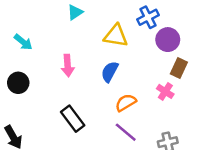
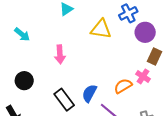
blue semicircle: (110, 72) -> (89, 93), moved
black circle: (18, 83) -> (24, 81), moved
orange semicircle: (126, 103) -> (123, 86), moved

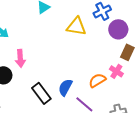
pink arrow: (60, 54) -> (20, 58), moved

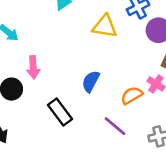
blue semicircle: (65, 87) -> (91, 81), moved

